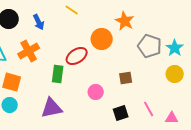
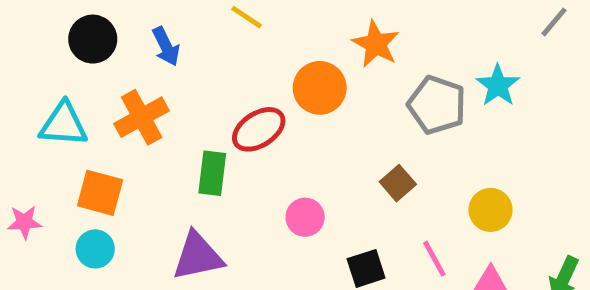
cyan star: (175, 48) -> (498, 85), moved
yellow circle: (175, 74) -> (491, 210), moved
brown square: (126, 78) -> (398, 183), moved, turned -32

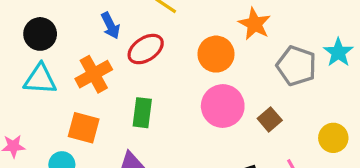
black circle: (93, 39) -> (40, 34), moved
red ellipse: (259, 129) -> (146, 49), moved
orange square: (100, 193) -> (84, 128), moved
pink circle: (305, 217) -> (223, 106), moved, size x1.6

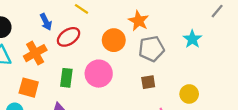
gray pentagon: (296, 66) -> (151, 49), moved, turned -30
pink circle: (223, 106) -> (99, 74), moved
brown square: (270, 119) -> (148, 82), turned 32

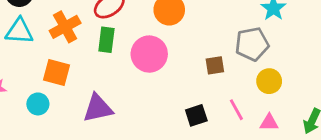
gray pentagon: (151, 49) -> (252, 44), moved
green rectangle: (66, 78) -> (106, 40), moved

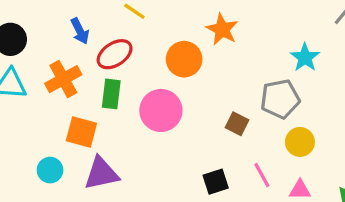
brown square: (215, 65) -> (237, 124), turned 36
orange square: (56, 73) -> (81, 132), moved
cyan circle: (38, 104) -> (50, 170), moved

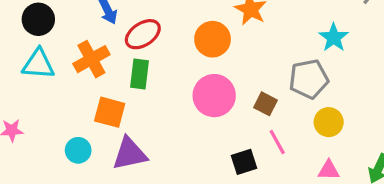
pink circle: (161, 110) -> (214, 96), moved
pink line: (262, 175) -> (277, 142), moved

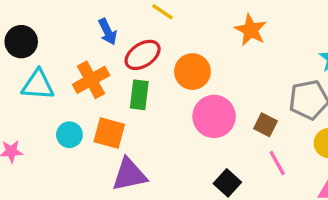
black circle: (38, 19) -> (21, 42), moved
orange circle: (213, 39) -> (192, 72), moved
cyan circle: (78, 150) -> (69, 135), moved
black square: (244, 162) -> (227, 183), moved, turned -30

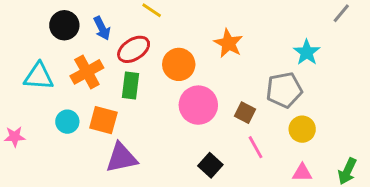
orange star: (251, 30) -> (228, 43), moved
black circle: (21, 42) -> (64, 25), moved

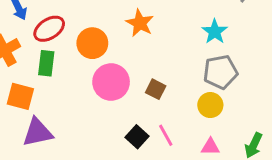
gray pentagon: (284, 90) -> (220, 72), moved
pink line: (256, 147) -> (166, 135), moved
black square: (210, 165) -> (137, 137), moved

